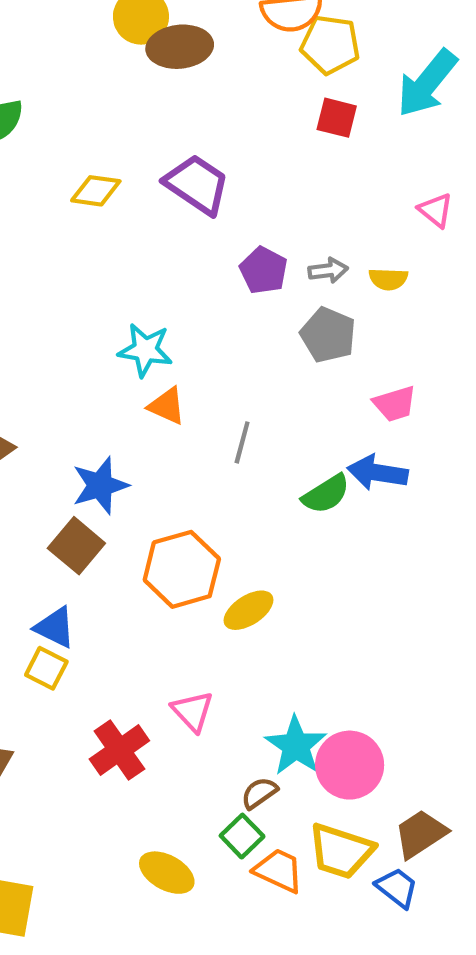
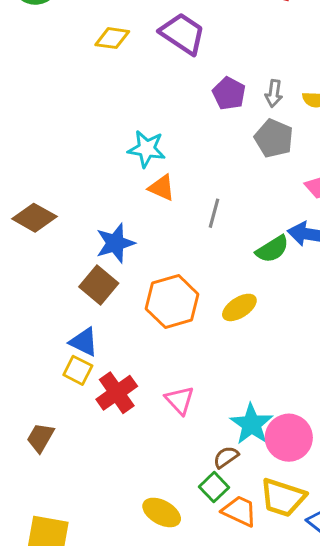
gray arrow: (328, 270) -> (274, 93), turned 105
yellow ellipse: (249, 610) -> (239, 307), moved
red cross: (119, 750) -> (117, 393), moved

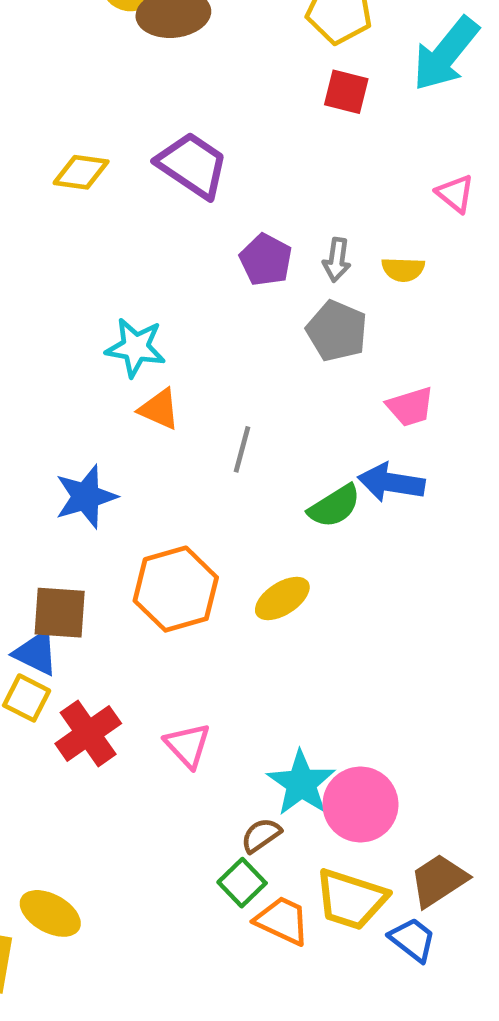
brown square: (99, 285) -> (60, 613), moved, turned -36
yellow ellipse: (162, 512) -> (50, 913), moved

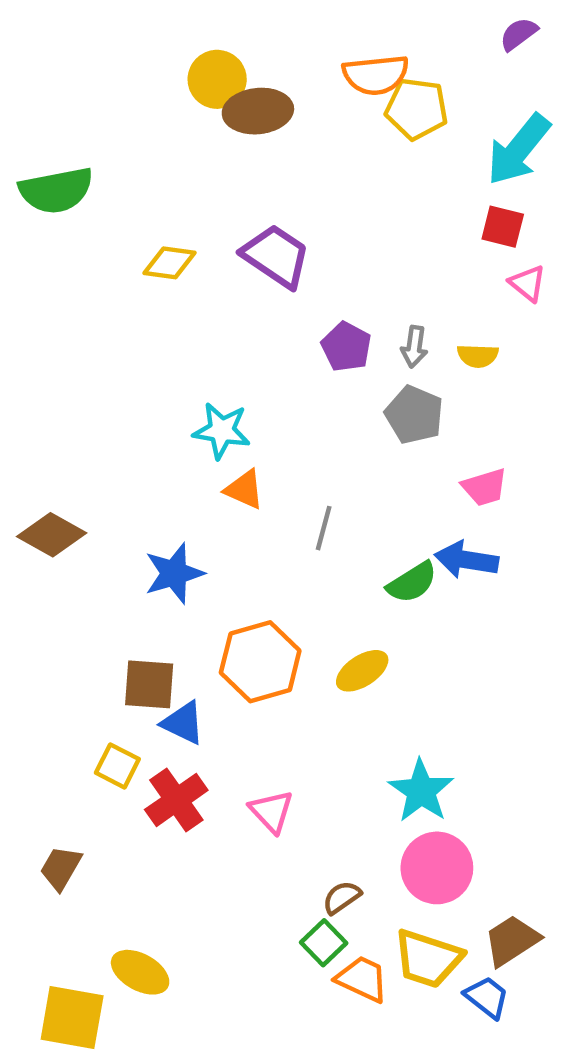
red square: (346, 92) -> (503, 227), moved
blue triangle: (36, 653) -> (183, 723), moved
cyan star: (301, 783) -> (421, 791), moved

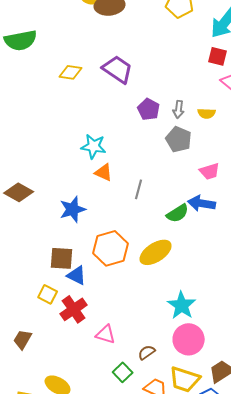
yellow ellipse: (362, 671) -> (156, 252), size x1.4
pink triangle: (272, 811) -> (106, 334), moved, turned -30
green square: (324, 943) -> (123, 372), moved

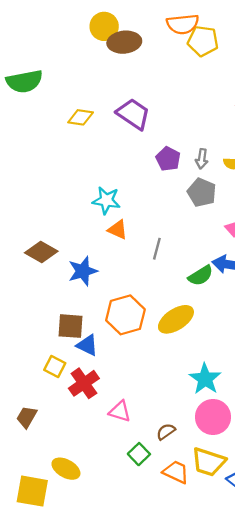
brown diamond: (19, 192) -> (41, 252), moved

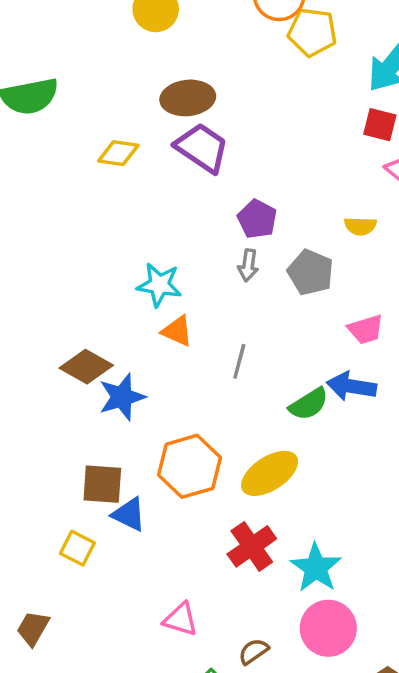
brown ellipse: (124, 42) -> (188, 98), moved
gray arrow: (202, 159) -> (248, 265), moved
brown diamond: (41, 252) -> (86, 367), moved
red cross: (84, 383) -> (252, 546), moved

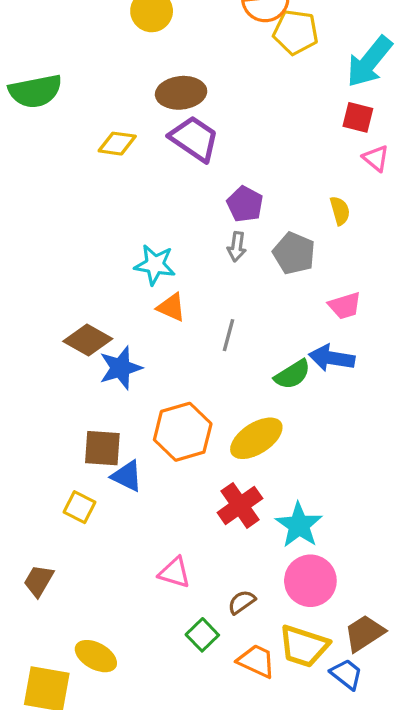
yellow semicircle: (360, 226) -> (340, 211), turned -108

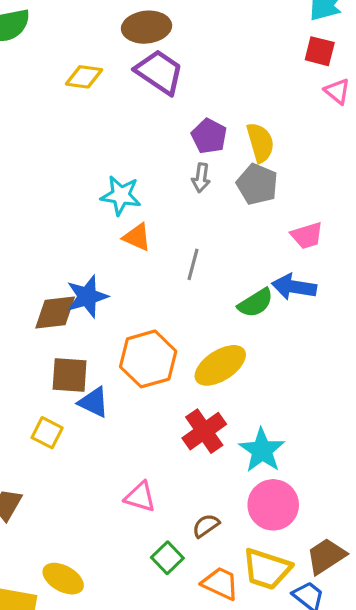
yellow semicircle: (340, 211) -> (260, 143), moved, size x1.4
brown diamond: (88, 340) -> (55, 312), moved, turned -36

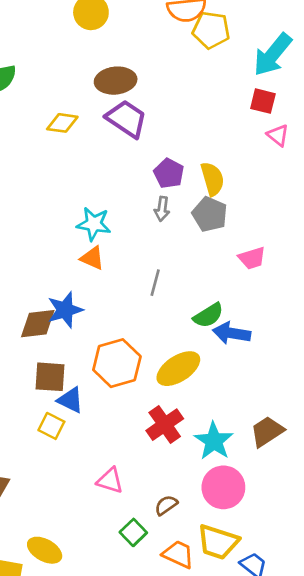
orange triangle: (137, 237) -> (92, 258), moved
blue arrow: (294, 287) -> (232, 333), moved
yellow square: (47, 433) -> (51, 426), moved
brown trapezoid: (326, 556) -> (267, 431), moved

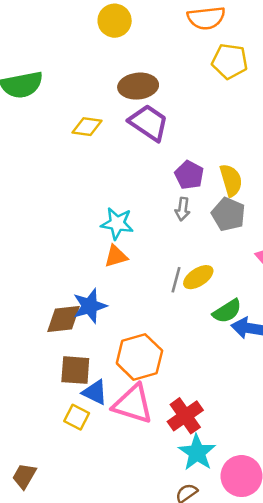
yellow pentagon: (211, 30) -> (230, 61), moved
orange triangle: (92, 258) -> (116, 256), turned -40
yellow ellipse: (178, 369) -> (198, 277), moved, size x0.7
cyan star: (214, 441) -> (197, 452), moved
pink triangle: (110, 481) -> (133, 404), moved, size x1.6

